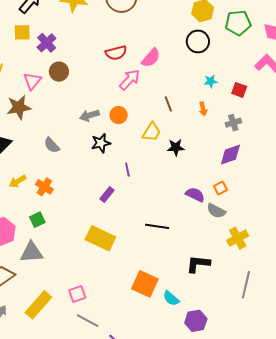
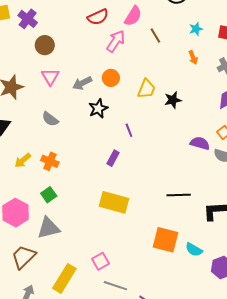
pink triangle: (32, 81) -> (50, 77), moved
brown line: (168, 104) -> (155, 36), moved
black line: (157, 226) -> (179, 195), moved

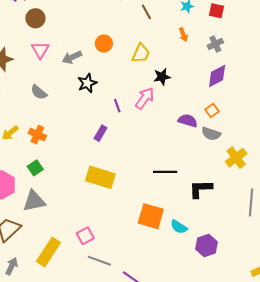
pink arrow: (116, 41) -> (145, 98), moved
orange circle: (111, 78) -> (104, 44), moved
yellow trapezoid: (146, 89) -> (141, 53), moved

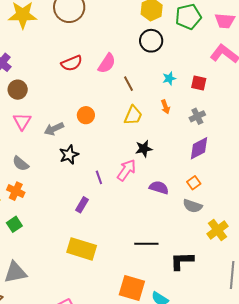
yellow trapezoid: (141, 53) -> (133, 115), moved
purple semicircle: (188, 121) -> (159, 188), moved
orange cross: (37, 135) -> (16, 191), moved
green square: (35, 168) -> (14, 224), moved

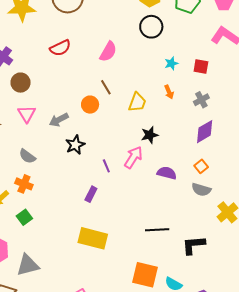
red semicircle: (72, 63) -> (60, 48), moved
brown line: (128, 84) -> (106, 87), moved

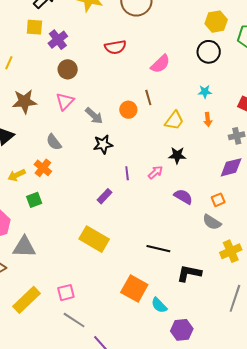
cyan star: (171, 63) -> (205, 92), moved
gray arrow: (59, 120) -> (94, 116), turned -126
pink arrow: (133, 157) -> (155, 172), size x0.7

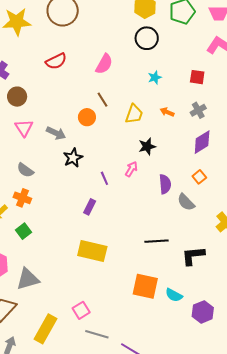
orange arrow: (208, 119) -> (167, 112), moved, turned 136
purple semicircle: (183, 197) -> (165, 184), turned 72
gray semicircle: (212, 222) -> (186, 202), moved, turned 30

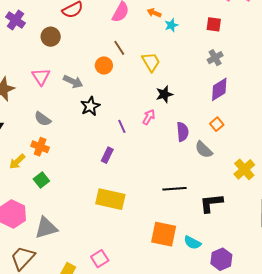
brown circle: (17, 97) -> (51, 37), moved
orange arrow: (167, 112) -> (154, 13), moved
yellow trapezoid: (134, 114) -> (151, 62), turned -50

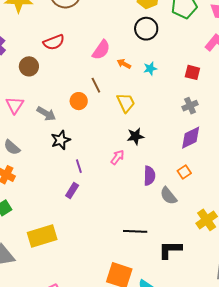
orange arrow: (154, 13) -> (124, 64), moved
purple line: (122, 126) -> (79, 166), moved
yellow rectangle: (110, 199) -> (42, 236), moved, turned -36

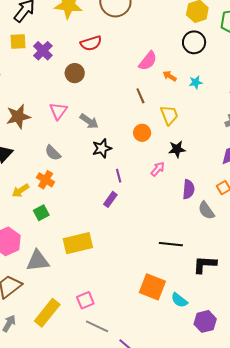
red semicircle: (54, 42) -> (91, 43), moved
orange circle: (79, 101) -> (142, 133), moved

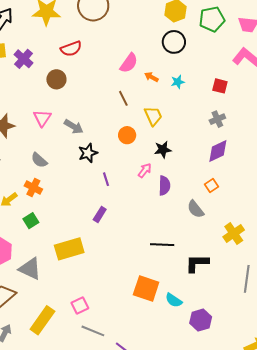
purple semicircle: (188, 189) -> (164, 186), moved
purple rectangle: (110, 199) -> (100, 215), moved
gray triangle: (38, 261) -> (30, 269), turned 35

